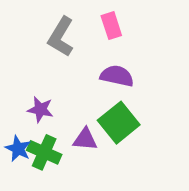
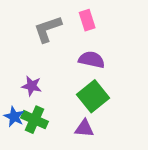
gray L-shape: (61, 37) -> (48, 29), turned 40
purple triangle: (85, 139) -> (84, 128), moved

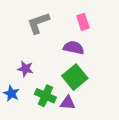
pink rectangle: (87, 20) -> (83, 22), moved
green cross: (35, 120) -> (45, 96), moved

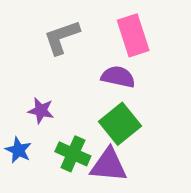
pink rectangle: (83, 22) -> (133, 35), size x1.5
purple triangle: (68, 103) -> (109, 165), size x1.5

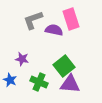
purple semicircle: (118, 77) -> (54, 30), moved
purple triangle: (109, 165) -> (70, 84), moved

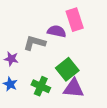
gray L-shape: (33, 20) -> (34, 43), moved, turned 35
purple star: (22, 59) -> (11, 59), moved

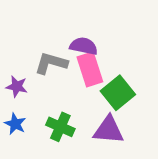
pink rectangle: (75, 20) -> (90, 69), moved
green square: (67, 69) -> (118, 93), moved

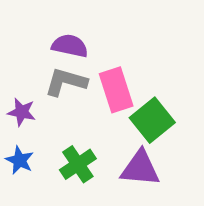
purple semicircle: (84, 46) -> (70, 46), moved
green cross: (60, 127) -> (78, 164), turned 32

